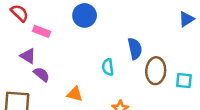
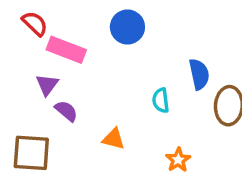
pink rectangle: (42, 31) -> (66, 50), size x1.5
purple triangle: (28, 56) -> (47, 85), turned 35

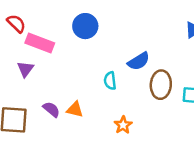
blue semicircle: (199, 74) -> (139, 61), turned 70
purple semicircle: (66, 111) -> (51, 109), moved

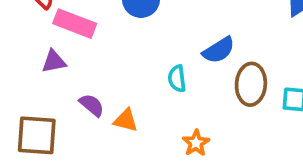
purple triangle: (25, 69) -> (54, 61), turned 42
purple semicircle: (51, 109) -> (92, 105), moved

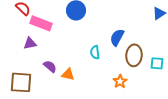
blue semicircle: (219, 50) -> (117, 37), turned 150
orange star: (196, 143) -> (120, 81), moved

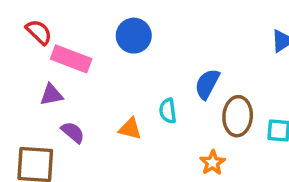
purple semicircle: (50, 66) -> (73, 132), moved
orange triangle: (68, 74) -> (130, 129), moved

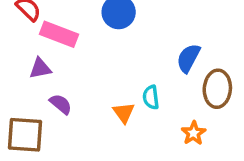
cyan semicircle: (168, 111) -> (151, 97), moved
orange triangle: (130, 129) -> (124, 113), moved, turned 40

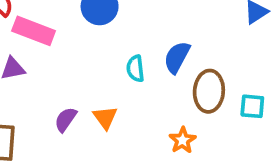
cyan semicircle: (151, 97) -> (135, 69), moved
purple semicircle: (61, 104) -> (66, 119), moved, turned -95

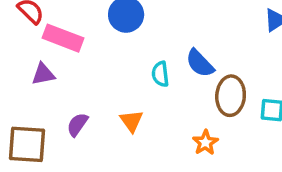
blue semicircle: (177, 57) -> (200, 63), turned -72
purple semicircle: (66, 119) -> (77, 125), moved

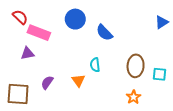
blue semicircle: (200, 63) -> (104, 33), moved
cyan semicircle: (160, 74) -> (95, 65), moved
orange star: (205, 143) -> (133, 97), moved

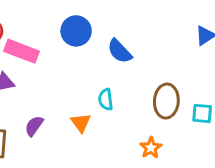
orange star: (133, 97) -> (151, 148), moved

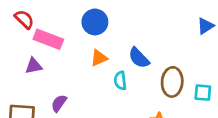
blue semicircle: (120, 51) -> (139, 58), moved
orange triangle: (81, 123) -> (99, 58), moved, turned 42

